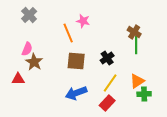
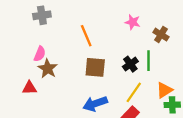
gray cross: (29, 15) -> (42, 15), turned 35
pink star: (83, 21) -> (133, 22), moved
green line: (136, 45) -> (148, 61), moved

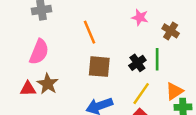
pink semicircle: (40, 54) -> (39, 52), size x1.5
brown star: (48, 69) -> (48, 84), moved

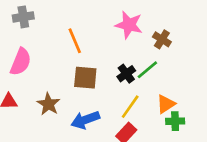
pink star: (140, 17) -> (129, 25), size x1.5
green line: (157, 59) -> (147, 70), turned 50
brown star: (48, 84) -> (48, 104), moved

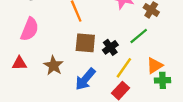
black cross: (126, 74) -> (110, 47), moved
blue arrow: (85, 120) -> (85, 79), turned -30

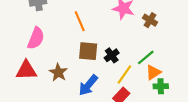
green line: (139, 36) -> (146, 57), moved
red triangle: (19, 63) -> (26, 70), size x1.5

